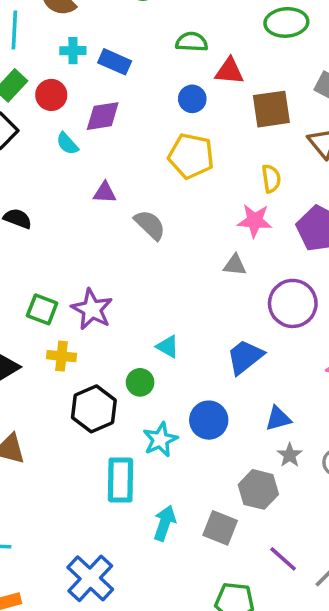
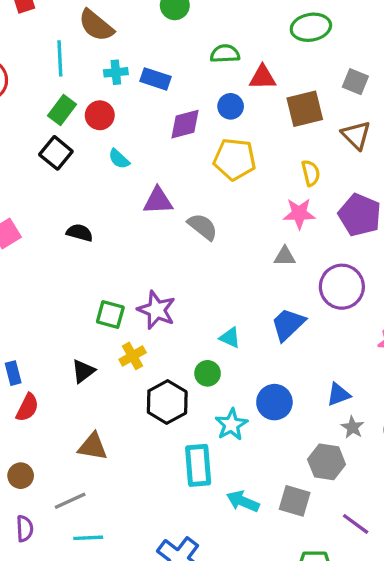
purple diamond: (103, 116) -> (185, 124), moved
purple triangle: (105, 193) -> (158, 201), size x1.4
yellow cross: (62, 356) -> (133, 356), turned -30
blue trapezoid: (245, 357) -> (288, 324), moved
cyan arrow: (165, 523) -> (243, 501), turned -80

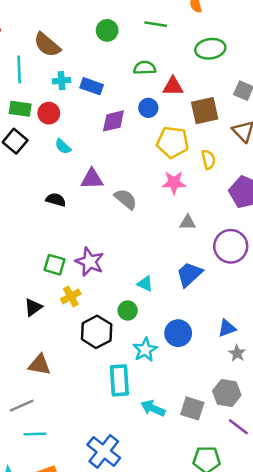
green rectangle: (62, 110) -> (20, 109), turned 60
yellow pentagon: (235, 159) -> (173, 142), moved
pink star: (299, 214) -> (174, 183), moved
black semicircle: (80, 233) -> (56, 200), moved
gray hexagon: (327, 462) -> (227, 393), moved

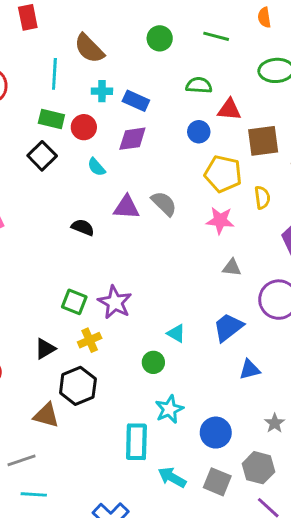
purple diamond: (113, 121) -> (132, 139), moved
gray semicircle: (126, 199) -> (164, 204), moved
blue triangle: (227, 328) -> (250, 370), moved
black hexagon: (97, 332) -> (78, 386), moved
blue circle: (178, 333) -> (216, 433), moved

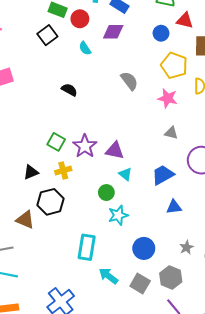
purple triangle: (126, 207) -> (115, 150), moved
cyan star: (169, 409) -> (118, 215), moved

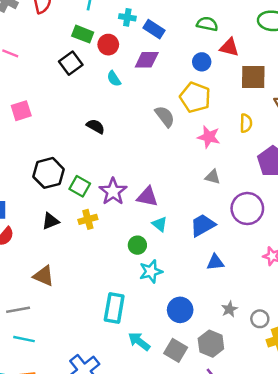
yellow pentagon: (174, 65) -> (195, 97), moved
black hexagon: (50, 202) -> (48, 173), moved

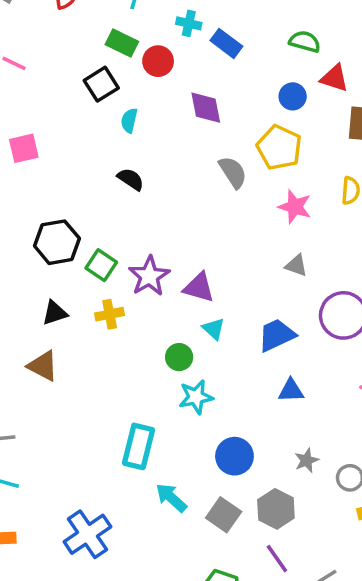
purple diamond: (147, 60) -> (206, 108), moved, turned 75
cyan semicircle: (114, 79) -> (129, 120), moved, turned 42
brown triangle: (44, 276) -> (43, 366), moved

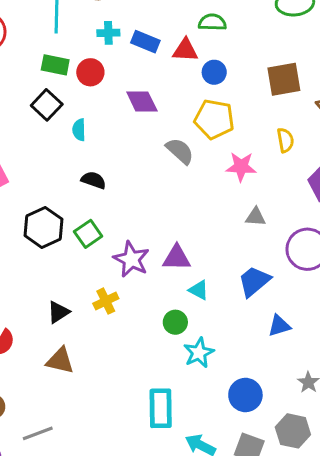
red triangle: (334, 78) -> (185, 50), moved
black hexagon: (57, 242) -> (43, 227), moved
green square: (101, 265) -> (88, 234), moved, turned 36

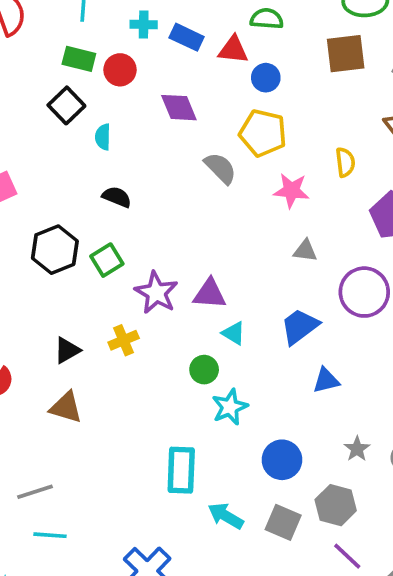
brown square: (284, 79) -> (346, 54), moved

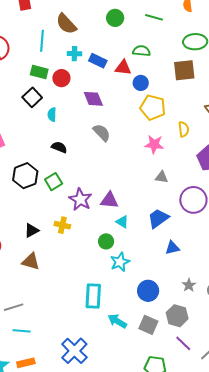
yellow pentagon: (263, 133) -> (153, 107), moved
gray semicircle: (220, 168) -> (102, 133), moved
yellow cross: (124, 340) -> (62, 225), turned 35

